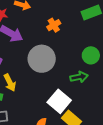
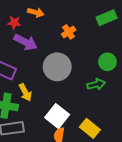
white square: (59, 101) -> (57, 116), moved

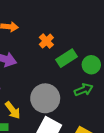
green rectangle: (107, 18) -> (66, 58), moved
gray circle: (57, 67) -> (45, 98), moved

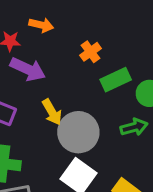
yellow arrow: (13, 110) -> (52, 112), moved

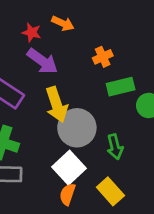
yellow arrow: (52, 112) -> (57, 105), size x1.4
green arrow: (134, 127) -> (115, 147), moved, turned 80

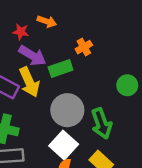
green rectangle: (121, 87) -> (61, 68), moved
yellow arrow: (57, 105) -> (29, 82), moved
green arrow: (115, 147) -> (102, 123), size x1.4

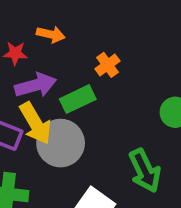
purple arrow: (32, 56) -> (36, 85), turned -40
gray circle: (67, 110) -> (61, 143), moved

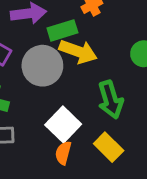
yellow arrow: (35, 123) -> (78, 51), moved, turned -48

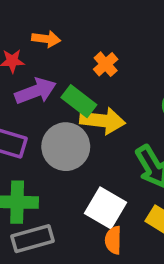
green rectangle: (62, 30) -> (79, 101), turned 68

